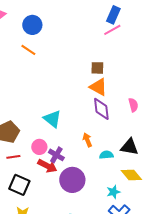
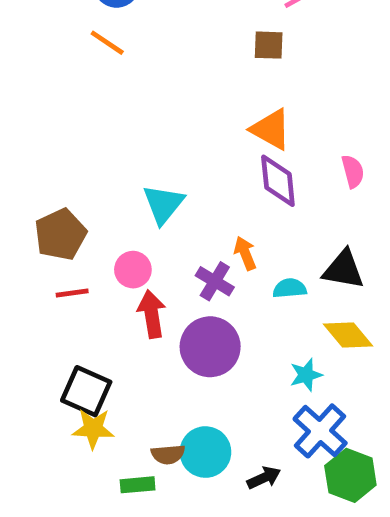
brown square: (97, 68) -> (269, 45), moved
cyan triangle: (52, 119) -> (163, 204), turned 30
purple cross: (56, 155) -> (215, 281), moved
red arrow: (47, 166) -> (152, 314), turned -126
black square: (19, 185) -> (86, 391), moved

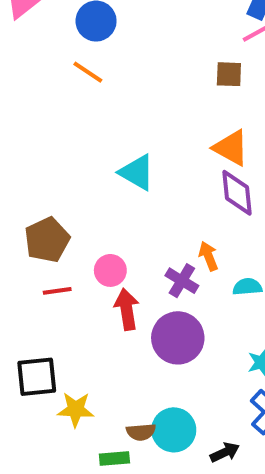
cyan triangle: (163, 204) -> (137, 172), moved, turned -39
black square: (86, 391) -> (37, 377), moved, turned -30

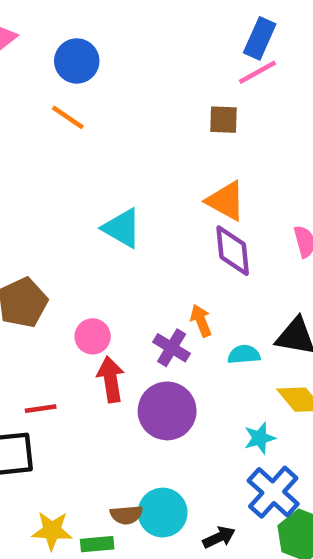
red line: (57, 291) -> (41, 409), moved
yellow star: (76, 409) -> (52, 531), moved

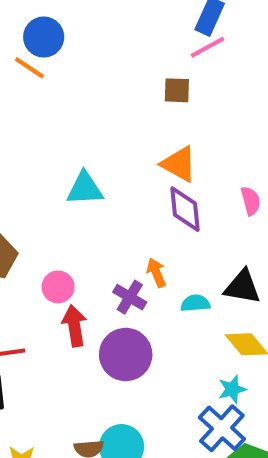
orange line: (68, 117) -> (29, 68), moved
cyan triangle: (122, 228) -> (85, 189), turned -33
cyan star: (260, 438) -> (232, 389), moved

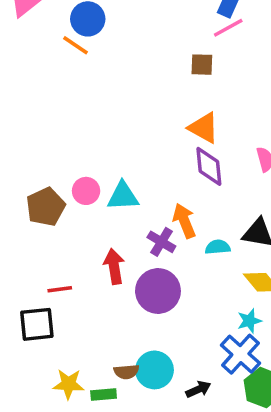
cyan triangle: (85, 189) -> (123, 196), moved
orange arrow: (156, 273) -> (184, 221), size x1.4
pink circle: (58, 287) -> (86, 191), moved

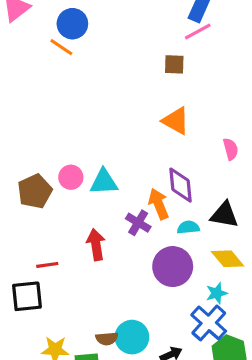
purple diamond: (209, 166) -> (181, 185), moved
purple circle: (158, 291) -> (173, 267), moved

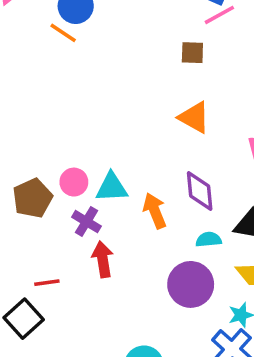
orange arrow: (159, 204) -> (155, 211), moved
purple cross: (138, 223) -> (86, 222), moved
black square: (27, 296) -> (24, 319), turned -36

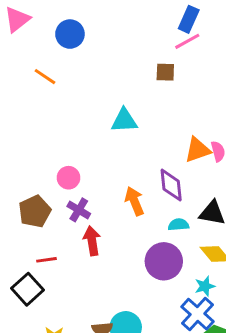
orange line: (63, 33) -> (45, 77), moved
orange triangle: (194, 117) -> (198, 150), moved, turned -48
cyan triangle: (112, 187) -> (124, 121), moved
brown pentagon: (33, 198) -> (35, 211), moved

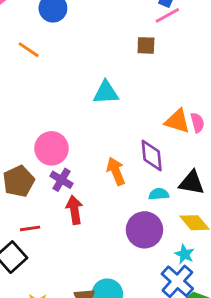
orange triangle: (198, 150) -> (177, 121), turned 36
pink circle: (68, 178) -> (52, 148), size x1.5
cyan star: (205, 286) -> (185, 254), turned -30

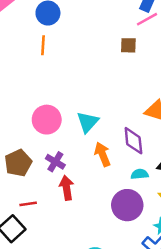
orange line: (29, 50) -> (43, 45), moved, turned 60
cyan triangle: (106, 93) -> (88, 122), moved, turned -45
pink circle: (52, 148) -> (47, 120), moved

